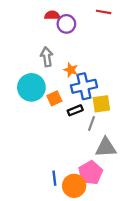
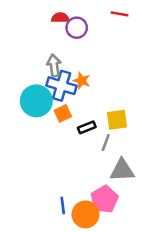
blue cross: (84, 86) -> (62, 86), moved, turned 30

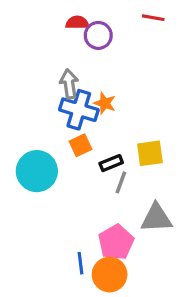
cyan circle: (36, 101) -> (37, 171), moved
gray line: (106, 142) -> (121, 182), moved
pink pentagon: (104, 199) -> (116, 242), moved

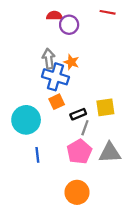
orange star: (105, 103) -> (71, 62), moved
pink pentagon: (116, 242) -> (79, 152), moved
blue line: (80, 263) -> (37, 155), moved

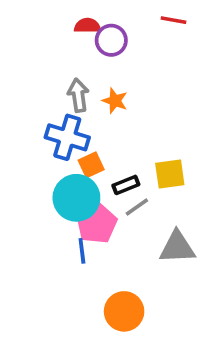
blue cross: (55, 77) -> (67, 137), moved
cyan circle: (26, 120) -> (76, 198), moved
gray line: (85, 128) -> (137, 207), turned 35
pink pentagon: (79, 152) -> (97, 223), moved
blue line: (37, 155) -> (82, 251), moved

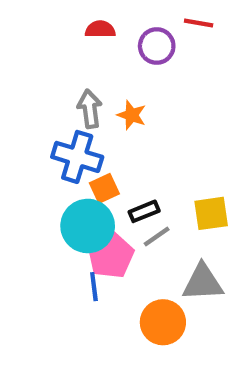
purple circle: (111, 40) -> (157, 46), moved
yellow square: (170, 174) -> (211, 213), moved
orange circle: (124, 311) -> (163, 322), moved

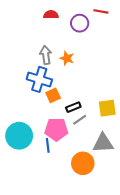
cyan circle: (88, 226) -> (19, 136), moved
pink pentagon: (111, 255) -> (56, 129), turned 30

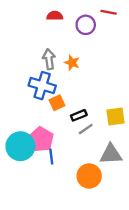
pink pentagon: (56, 129) -> (41, 139), moved, turned 30

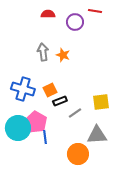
blue cross: (42, 86) -> (23, 89), moved
black rectangle: (79, 115) -> (60, 101), moved

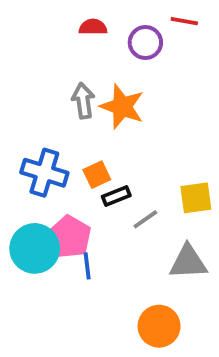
orange star: (63, 55) -> (122, 107), size x1.6
orange circle: (78, 154) -> (159, 326), moved

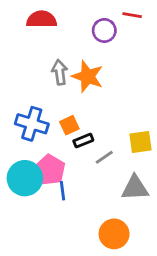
red semicircle: (93, 27) -> (42, 19), moved, size x1.5

